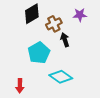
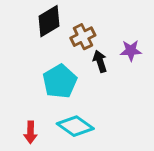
purple star: (80, 15) -> (131, 50), moved
cyan diamond: (61, 77) -> (75, 126), moved

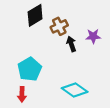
cyan pentagon: (60, 81) -> (30, 69), moved
cyan diamond: (75, 126) -> (75, 90), moved

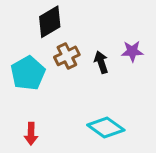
brown cross: (59, 26) -> (67, 56), moved
cyan pentagon: (30, 69) -> (28, 73), moved

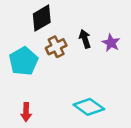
purple star: (132, 51) -> (111, 43), turned 30
black arrow: (101, 62) -> (85, 39), moved

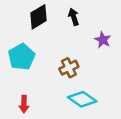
black arrow: (85, 39) -> (74, 17), moved
brown cross: (56, 47) -> (69, 68), moved

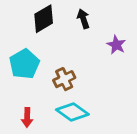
brown cross: (69, 68) -> (64, 79), moved
cyan diamond: (82, 99) -> (72, 112), moved

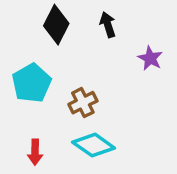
black diamond: (44, 19) -> (56, 25), turned -32

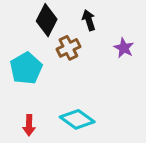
brown cross: (83, 103) -> (68, 48), moved

